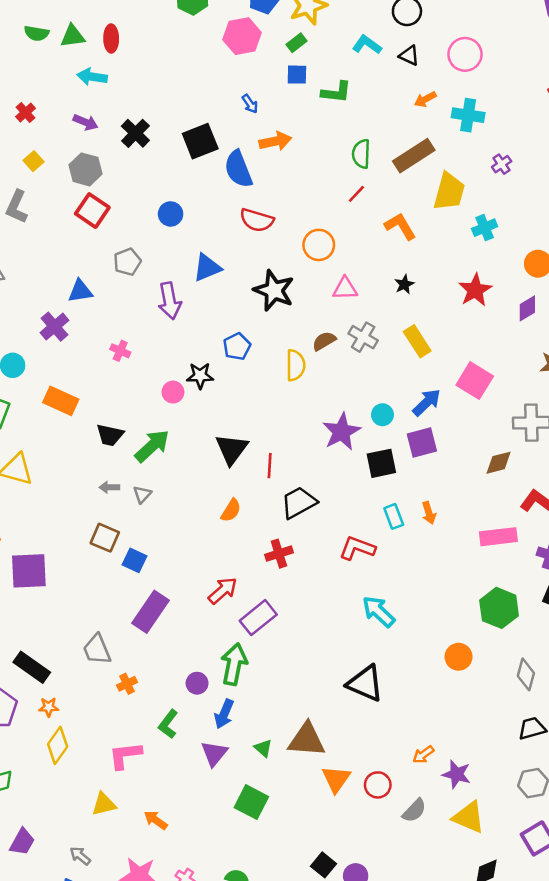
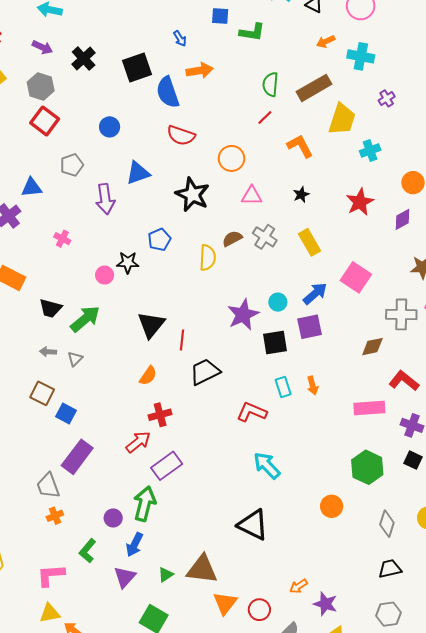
red cross: (279, 554) -> (160, 415), moved
gray trapezoid: (97, 650) -> (48, 486), moved
green triangle: (263, 748) -> (166, 575), turned 42
yellow triangle: (104, 804) -> (50, 613), moved

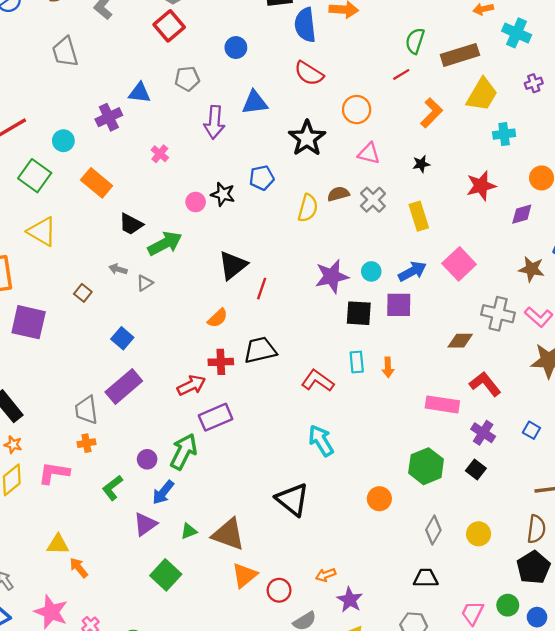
orange L-shape: (300, 146) -> (432, 113), turned 60
black trapezoid: (205, 372) -> (260, 350), moved
brown square: (42, 393) -> (83, 293), moved, size x0.7
pink L-shape: (51, 575) -> (54, 473), moved

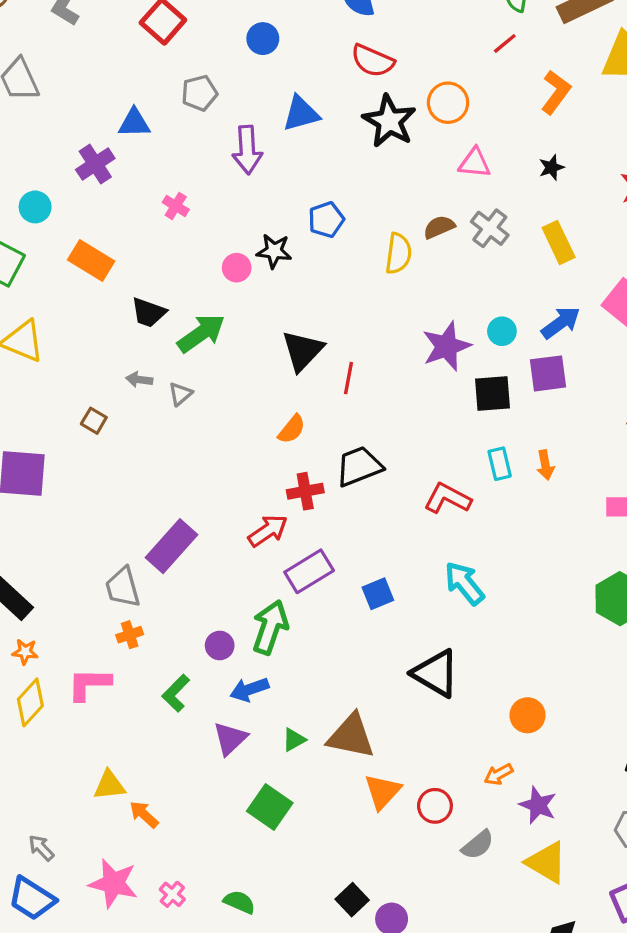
black star: (307, 138) -> (389, 121), moved
blue square: (122, 338) -> (378, 594), moved, turned 35
blue arrow: (163, 492) -> (249, 689), turned 40
orange circle: (379, 499) -> (528, 715), moved

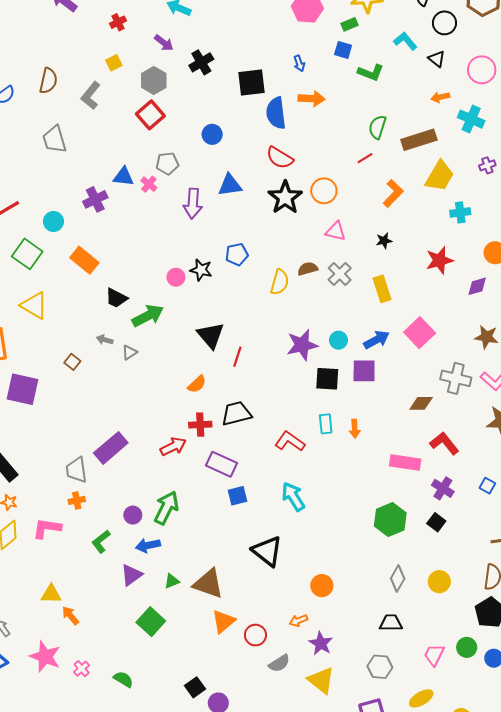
pink cross: (176, 206) -> (149, 184), moved
black triangle: (303, 351) -> (211, 335), turned -32
purple rectangle: (309, 571) -> (221, 464), moved, turned 48

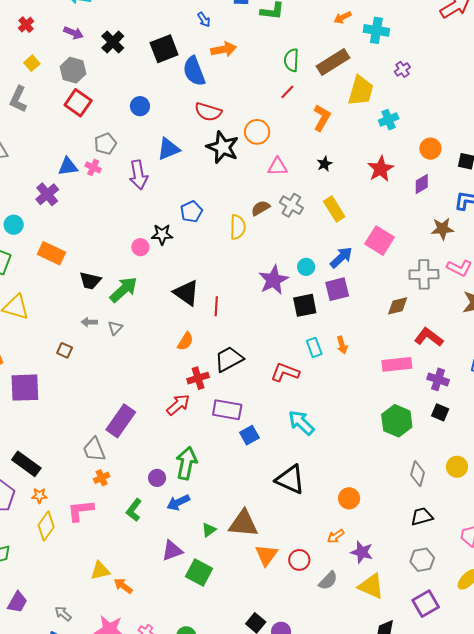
purple triangle: (131, 575) -> (172, 551), moved, turned 30

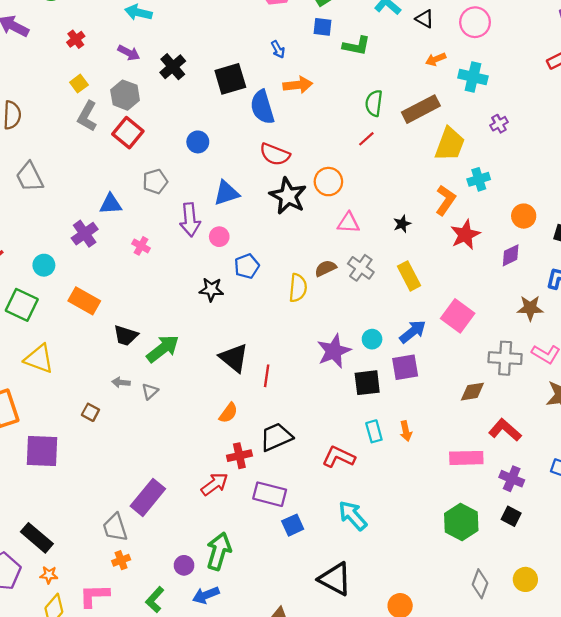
gray L-shape: (18, 99) -> (87, 116), moved
orange L-shape: (322, 118) -> (445, 200), moved
pink cross: (93, 167) -> (141, 246), moved
pink circle: (140, 247) -> (219, 237), moved

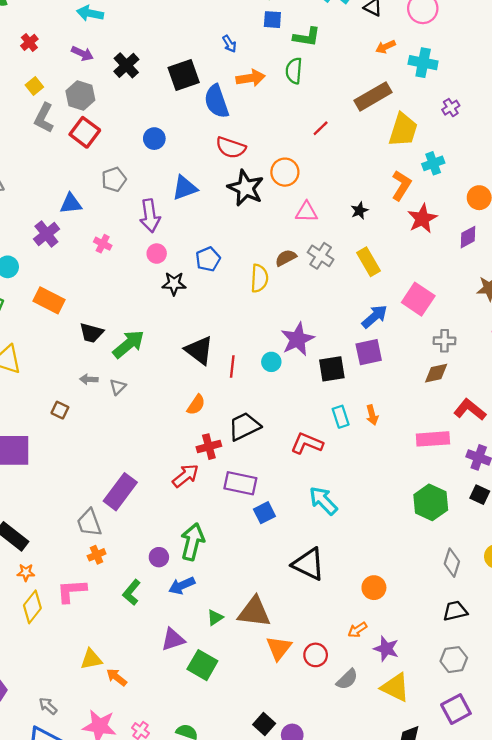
green semicircle: (374, 103) -> (294, 71), moved
pink circle: (219, 237) -> (157, 254), moved
cyan circle: (372, 339) -> (271, 362), moved
gray cross: (505, 358) -> (445, 341), moved, size x0.7

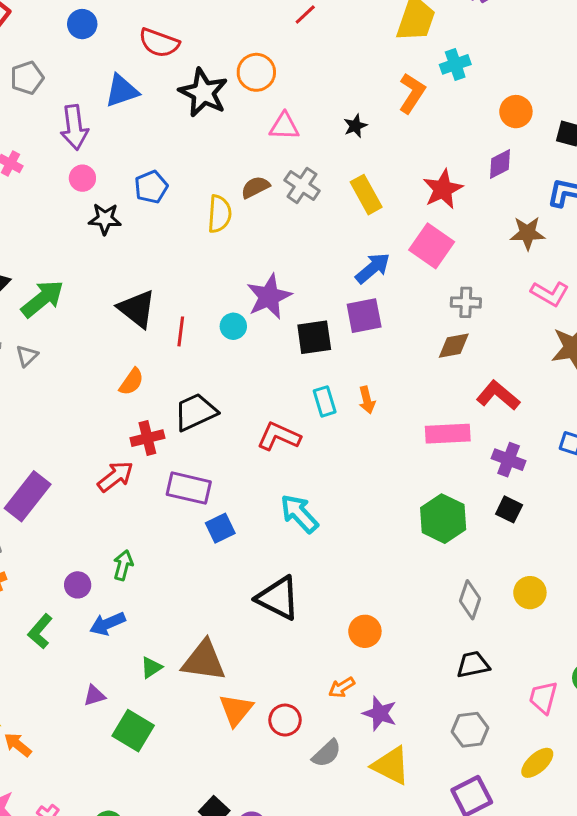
red semicircle: (231, 148) -> (159, 43), moved
red star: (422, 219) -> (443, 189), moved
green arrow: (193, 542) -> (123, 565), size x0.6
purple triangle: (173, 639) -> (94, 696), size x0.7

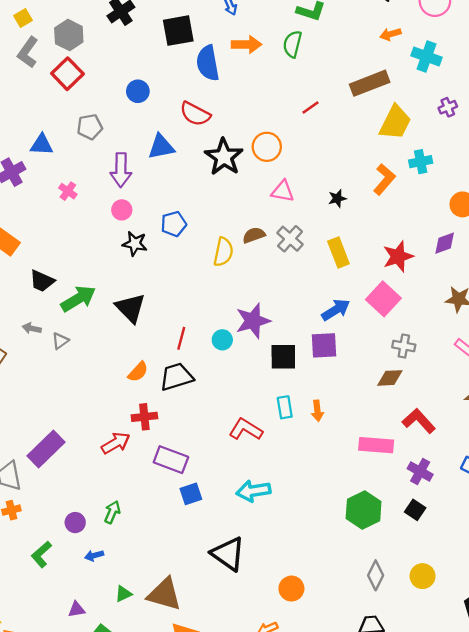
black triangle: (137, 309) -> (131, 308), moved
black trapezoid: (195, 412) -> (176, 377), moved
cyan arrow: (299, 514) -> (253, 491), turned -64
blue arrow: (108, 624) -> (94, 555), size x0.7

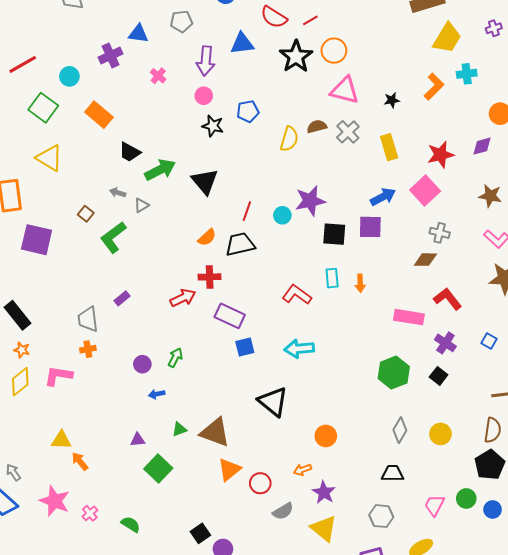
red line: (310, 107) -> (310, 20), moved
pink triangle: (283, 191) -> (345, 90), size x1.4
purple rectangle: (46, 449) -> (122, 298), size x0.5
green L-shape: (41, 554) -> (113, 237), moved, size x1.4

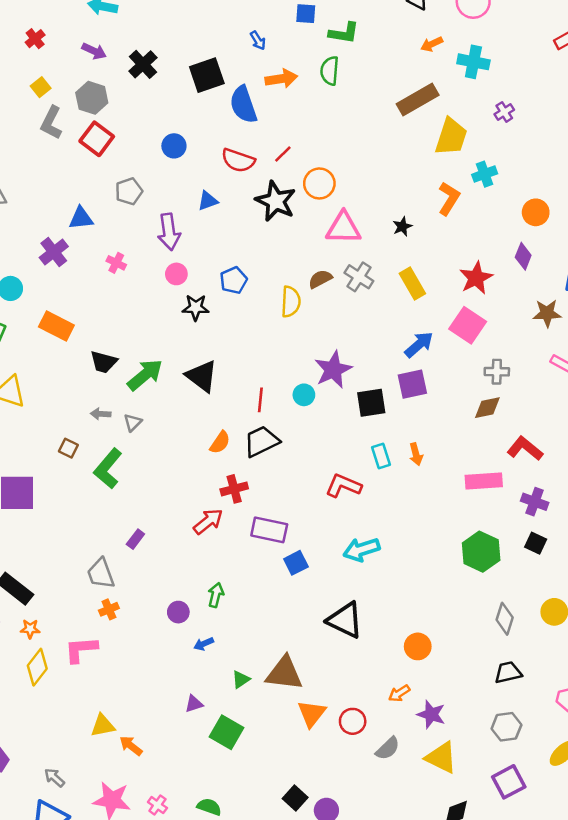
blue triangle: (242, 44) -> (208, 201), size x0.7
purple diamond: (482, 146) -> (523, 256), turned -40

